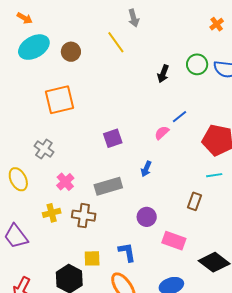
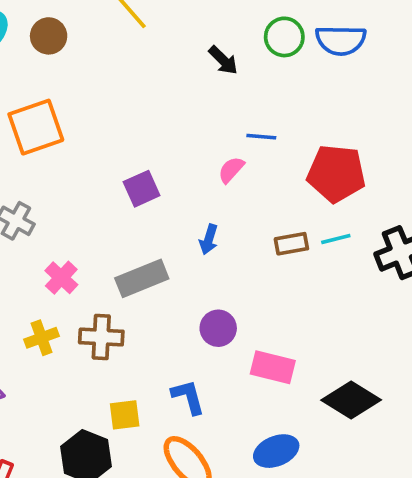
black arrow: (163, 74) -> (223, 60), turned -60
blue line: (180, 117) -> (261, 137), turned 49
brown rectangle: (195, 201) -> (291, 244), moved, turned 66

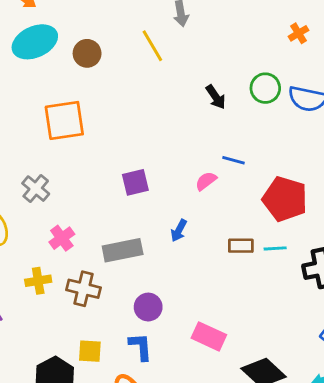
purple circle: (218, 328) -> (148, 307), moved

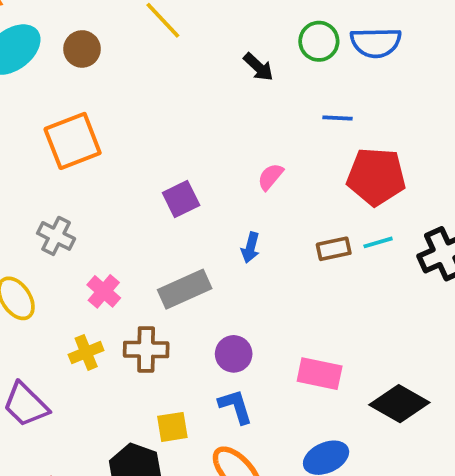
blue line: (234, 160) -> (338, 118), moved

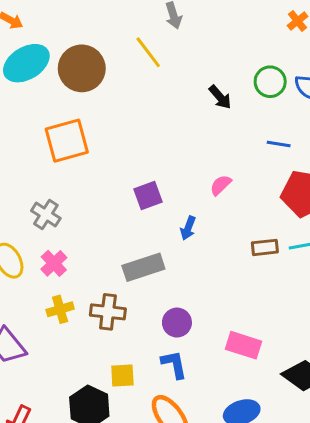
brown circle: (82, 49) -> (82, 68), size x1.6
blue arrow: (250, 248) -> (188, 228), moved
pink cross: (104, 291) -> (54, 263), moved

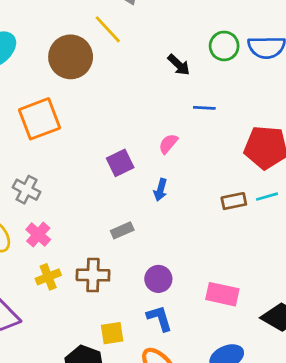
brown circle: (82, 68) -> (71, 57), moved
blue line: (279, 144) -> (204, 108), moved
pink semicircle: (221, 185) -> (168, 144), moved
gray rectangle: (143, 267) -> (122, 230), size x0.6

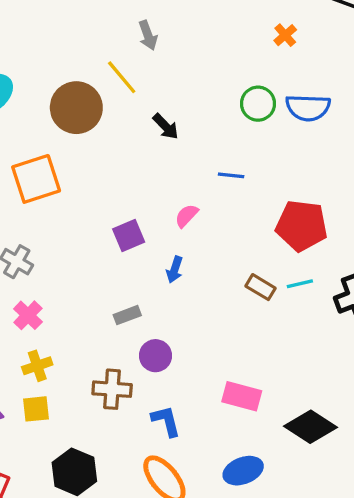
black arrow: (179, 65) -> (166, 126), moved
brown rectangle: (234, 201) -> (260, 287), turned 40
brown cross: (93, 275) -> (112, 389), moved
purple circle: (158, 279) -> (155, 356), moved
yellow square: (112, 333) -> (36, 409), moved

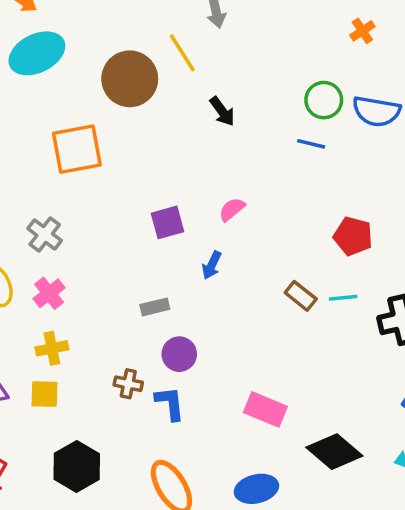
blue line: (231, 175) -> (311, 144), moved
red pentagon: (302, 226) -> (353, 236), size x0.7
brown cross: (112, 389) -> (128, 384), size x0.7
blue L-shape: (166, 421) -> (170, 403), moved

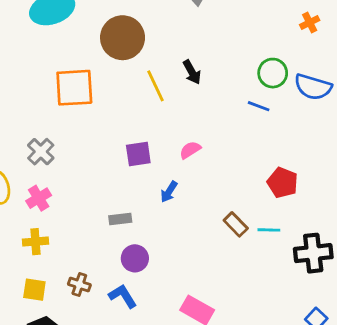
yellow line: (182, 53) -> (156, 86), moved
brown cross: (128, 384) -> (79, 284), moved
yellow square: (44, 394) -> (34, 290), moved
blue L-shape: (170, 403) -> (123, 296), turned -32

